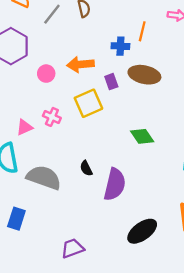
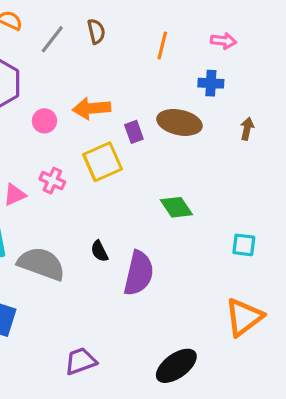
orange line: (142, 31) -> (162, 46), moved
blue cross: (120, 46) -> (211, 83), moved
black ellipse: (142, 231) -> (176, 366), moved

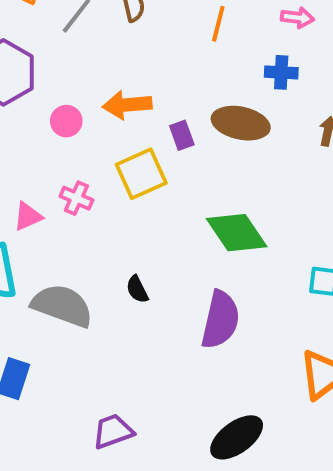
green diamond: (176, 207) -> (237, 233), size x1.4
purple semicircle: (139, 273) -> (220, 320), moved

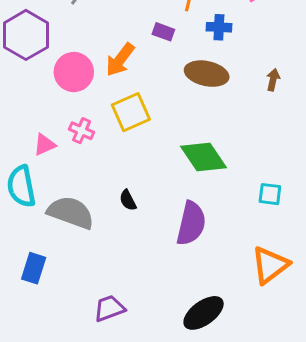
blue cross: (281, 72) -> (219, 27), moved
orange arrow: (127, 105) -> (120, 60), turned -48
pink circle: (66, 121) -> (74, 72), size x1.6
purple rectangle: (182, 135) -> (163, 32), moved, turned -50

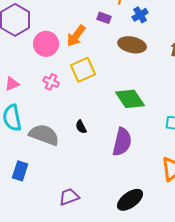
blue cross: (219, 27) -> (140, 15), turned -35
pink triangle: (44, 145) -> (12, 84), moved

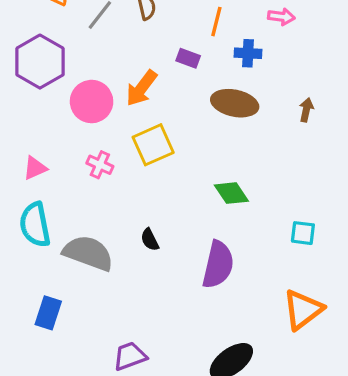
blue cross: (140, 15) -> (248, 53), turned 35
green diamond: (130, 99) -> (231, 193), size x0.7

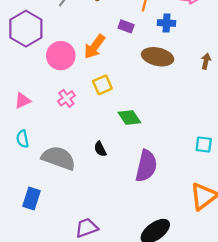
yellow square: (153, 145) -> (102, 85), size x0.7
pink cross: (100, 165) -> (66, 98), turned 30
green diamond: (231, 193) -> (129, 118), moved
cyan semicircle: (35, 225) -> (23, 139), size x0.6

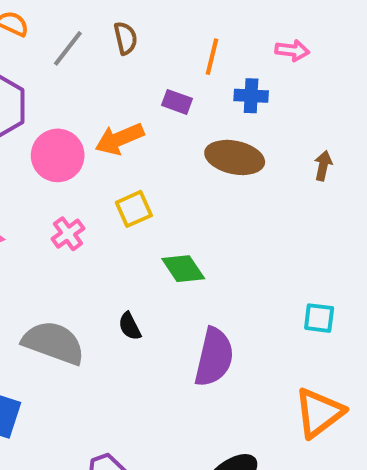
orange arrow: (95, 47) -> (119, 139), turned 30

